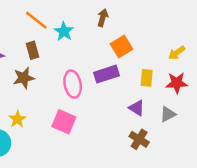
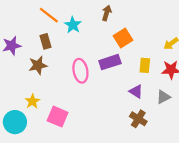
pink square: (64, 122) -> (58, 117), moved

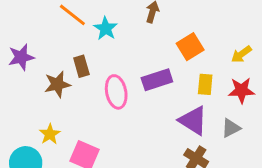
orange square: (123, 38) -> (190, 47), moved
brown rectangle: (46, 41) -> (81, 66), moved
purple triangle: (136, 92) -> (193, 121), size x1.5

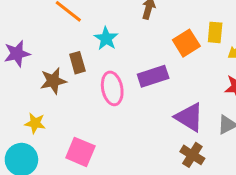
cyan star: (106, 29) -> (106, 39), moved
yellow rectangle: (205, 84) -> (215, 32), moved
yellow star: (50, 134) -> (35, 123), moved, turned -30

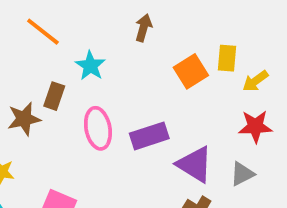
brown rectangle: (77, 63) -> (54, 96), turned 35
purple rectangle: (153, 76) -> (149, 136), moved

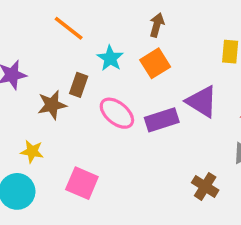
orange square: (191, 71) -> (155, 63), moved
pink ellipse: (98, 128) -> (117, 113), turned -40
purple triangle: (195, 164) -> (202, 102), moved

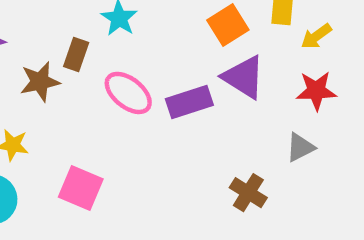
orange square: (155, 63) -> (228, 25), moved

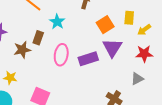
purple triangle: (244, 77) -> (112, 48), turned 30
pink ellipse: (128, 93) -> (61, 55), turned 60

